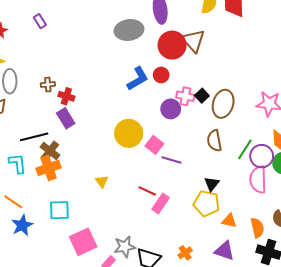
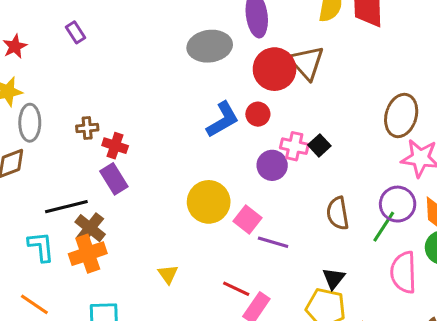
brown ellipse: (223, 104) -> (401, 116), moved
purple circle: (262, 156) -> (398, 204), moved

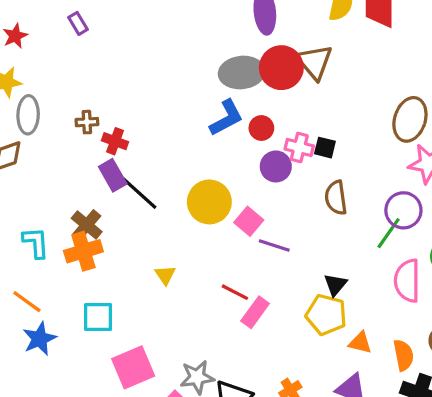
gray ellipse: (210, 46) -> (242, 73), moved
red circle: (258, 114) -> (261, 128), moved
black square: (319, 145) -> (325, 148), turned -35
black line: (66, 207) -> (139, 193), moved, turned 54
brown semicircle: (338, 213) -> (336, 198), moved

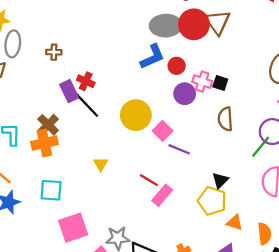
red cross: (115, 141) -> (86, 81), moved

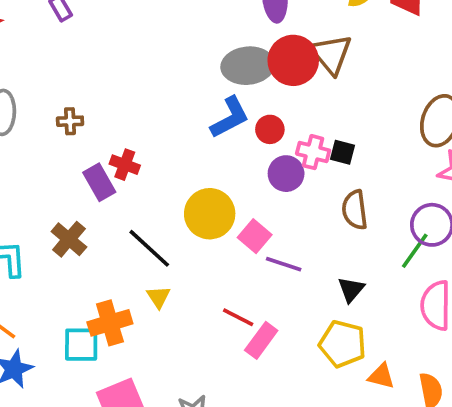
black line: (87, 105) -> (149, 248), moved
orange cross: (44, 143) -> (110, 323), moved
black triangle: (220, 180) -> (351, 289), moved

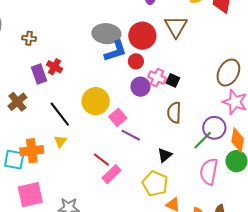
red circle: (293, 60) -> (142, 36), moved
gray ellipse: (248, 66) -> (106, 34), moved

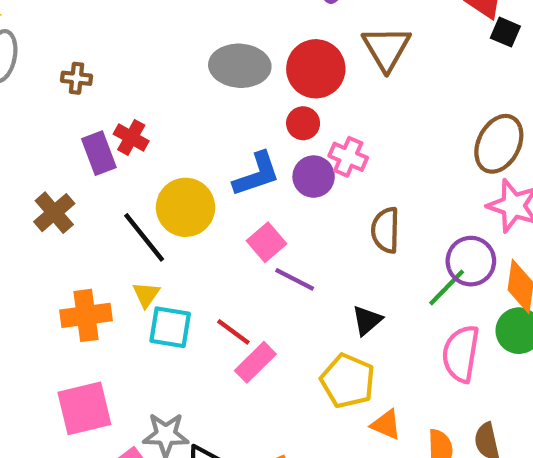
blue L-shape: (115, 51) -> (257, 174), moved
black square: (173, 80) -> (505, 32), moved
yellow circle: (96, 101) -> (186, 207), moved
cyan square: (14, 160) -> (170, 327), moved

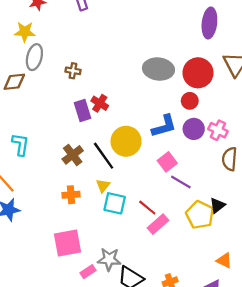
pink cross: (348, 157) -> (218, 130), moved
brown cross: (54, 213) -> (73, 155), moved
orange cross: (86, 315) -> (71, 195), size x0.7
yellow pentagon: (348, 381) -> (200, 215), moved

